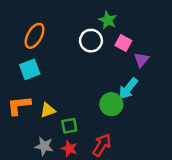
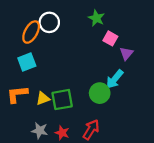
white circle: (91, 41) -> (49, 22), moved
green square: (69, 126) -> (62, 100), moved, size x1.5

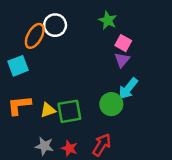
purple triangle: (126, 53) -> (122, 60), moved
cyan square: (27, 62) -> (18, 66), moved

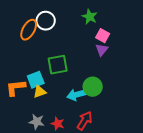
cyan square: (18, 66) -> (36, 80), moved
cyan arrow: (128, 89) -> (77, 95), moved, turned 36
green square: (69, 111) -> (58, 65), moved

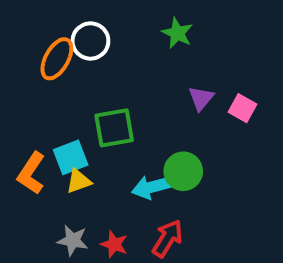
pink square: (103, 36) -> (242, 108), moved
orange L-shape: (16, 88) -> (31, 173), turned -50

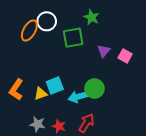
green square: (114, 128) -> (73, 38), moved
cyan square: (71, 157) -> (55, 85), moved

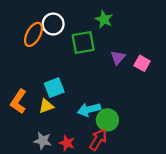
cyan square: (55, 85) -> (54, 88), moved
green circle: (95, 89) -> (107, 120), moved

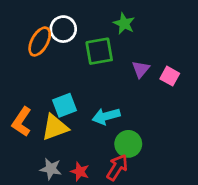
yellow triangle: (46, 106) -> (55, 127), size x1.5
cyan arrow: (89, 110) -> (106, 116), moved

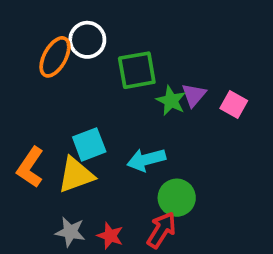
green star: (124, 24) -> (171, 101), moved

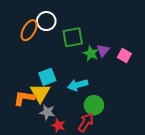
orange L-shape: (30, 167) -> (24, 98), moved, turned 65
yellow triangle: (76, 175) -> (40, 93), turned -40
gray star: (70, 232) -> (47, 112), moved

